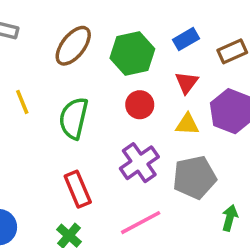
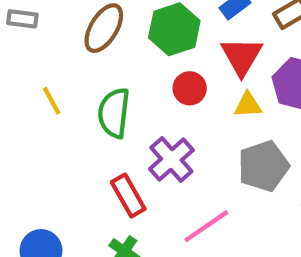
red triangle: (187, 83) -> (242, 56), size x1.5
purple cross: (139, 163) -> (171, 159), moved

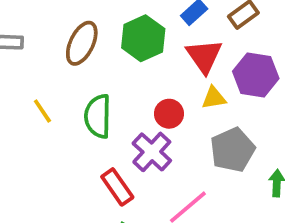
red circle: (190, 88) -> (169, 114), moved

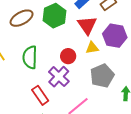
brown ellipse: (82, 43) -> (22, 18), turned 35

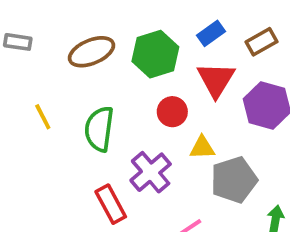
yellow triangle: (92, 48) -> (202, 148), moved
red circle: (68, 56) -> (172, 112), moved

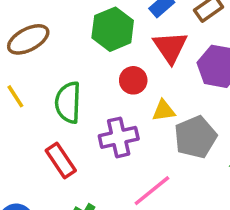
brown ellipse: (92, 52) -> (28, 39), moved
purple cross: (151, 172) -> (119, 137), turned 33
red rectangle: (111, 204) -> (61, 161), moved

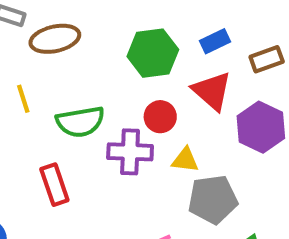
red triangle: (170, 47) -> (212, 91), turned -30
green semicircle: (68, 102) -> (80, 122), turned -117
purple cross: (119, 137) -> (130, 152), moved

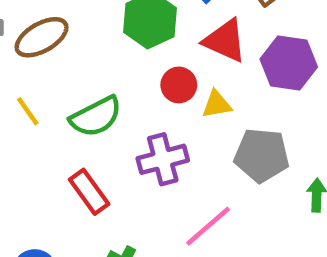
purple cross: (130, 152) -> (163, 159), moved
yellow triangle: (185, 160) -> (217, 104), moved
gray pentagon: (213, 199) -> (262, 155), turned 30

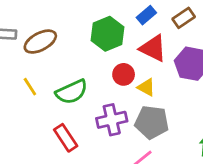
yellow triangle: (217, 104) -> (146, 87), turned 36
gray pentagon: (262, 155) -> (152, 122), moved

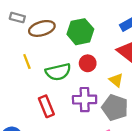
green hexagon: (107, 34) -> (80, 32), moved
red circle: (124, 74) -> (88, 63), moved

